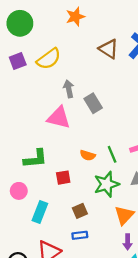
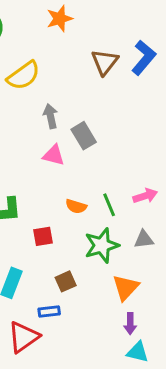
brown triangle: (109, 49) -> (105, 62), turned 35
pink triangle: (59, 118) -> (54, 155), moved, size x0.7
blue rectangle: (80, 235) -> (49, 312), moved

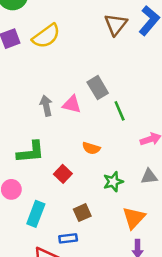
gray arrow: (51, 116) -> (46, 106), moved
green line: (109, 205) -> (120, 111), moved
red square: (43, 236) -> (63, 174), turned -36
green star: (102, 245) -> (113, 182), size x0.7

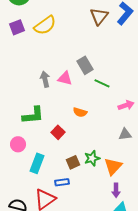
green line: (120, 111) -> (102, 83), turned -42
green star: (113, 182) -> (92, 158), moved

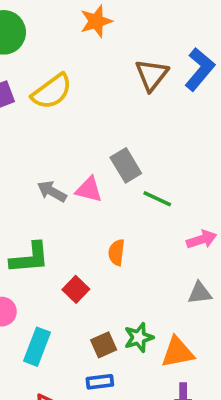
gray arrow: (45, 79) -> (52, 191), turned -49
orange semicircle: (80, 112) -> (117, 252), turned 80
orange triangle: (113, 166) -> (178, 352), turned 36
blue rectangle: (62, 182) -> (100, 382), moved

